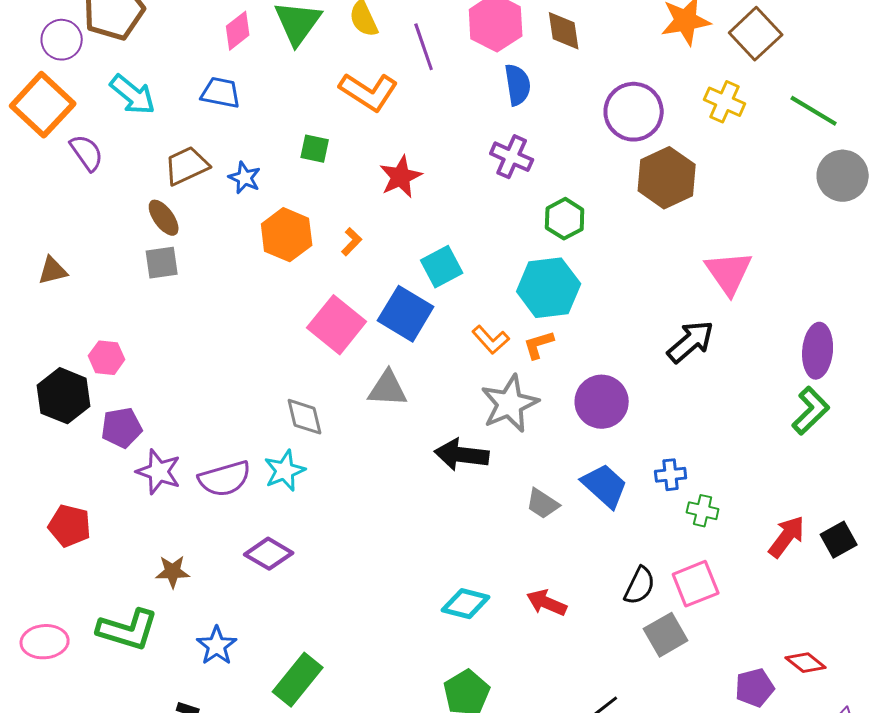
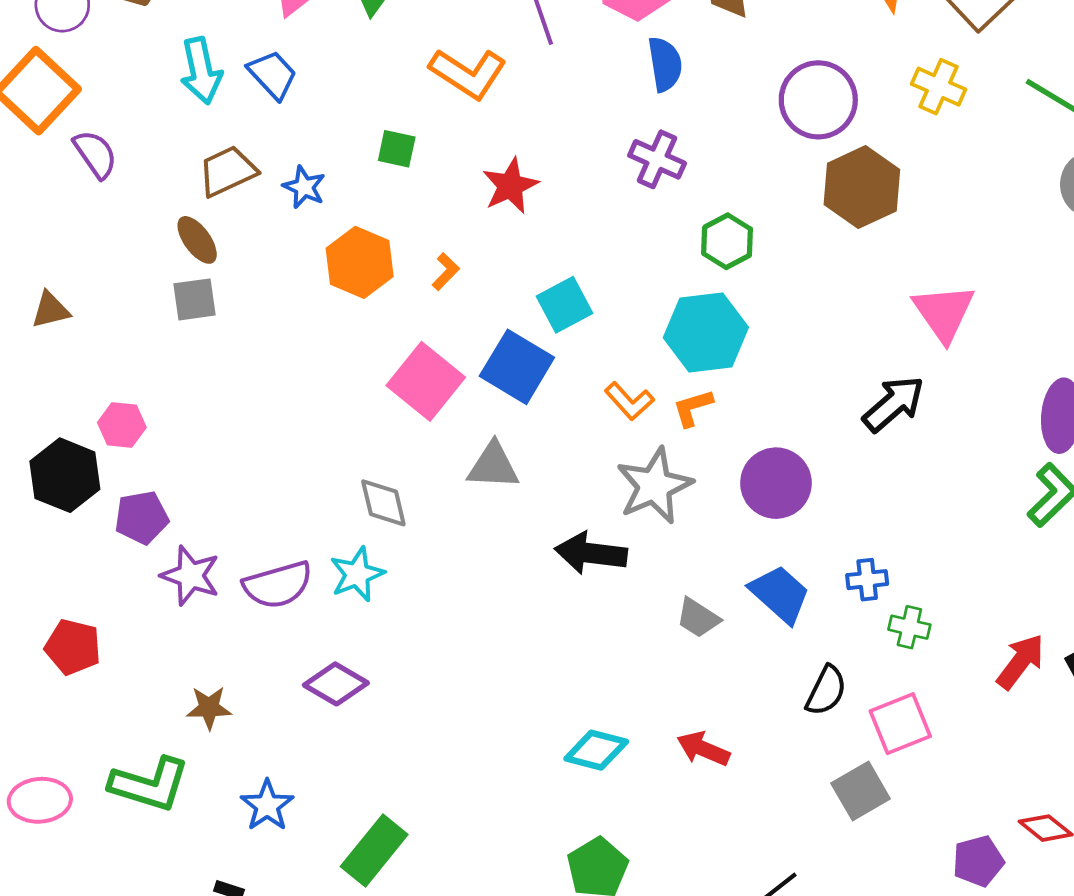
blue trapezoid: (221, 93) -> (272, 75), turned 36
cyan arrow: (133, 95) -> (201, 71), moved, turned 39
black semicircle: (640, 586) -> (826, 691), moved

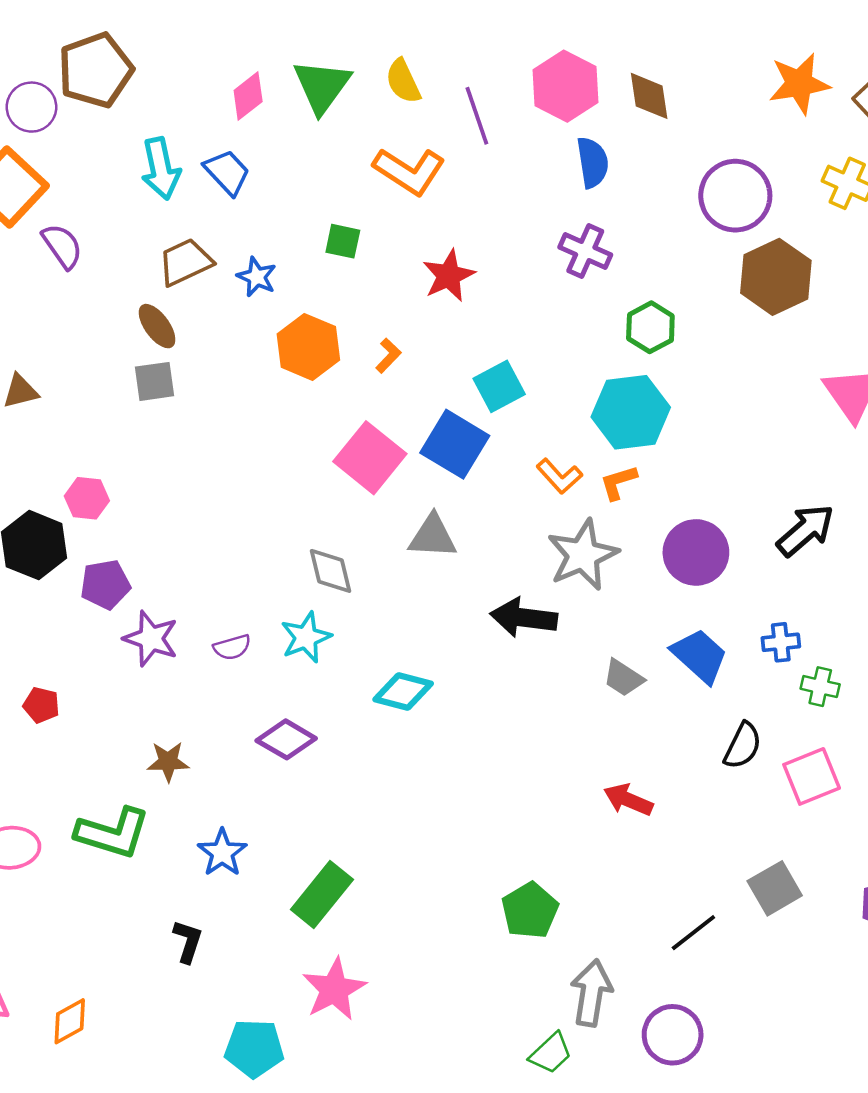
black arrow: (894, 404) -> (805, 530), moved
purple semicircle: (278, 585) -> (232, 647), size x0.6
red pentagon: (73, 647) -> (41, 705), size x0.7
cyan diamond: (596, 750) -> (403, 691), moved
gray square: (861, 791) -> (775, 888), moved

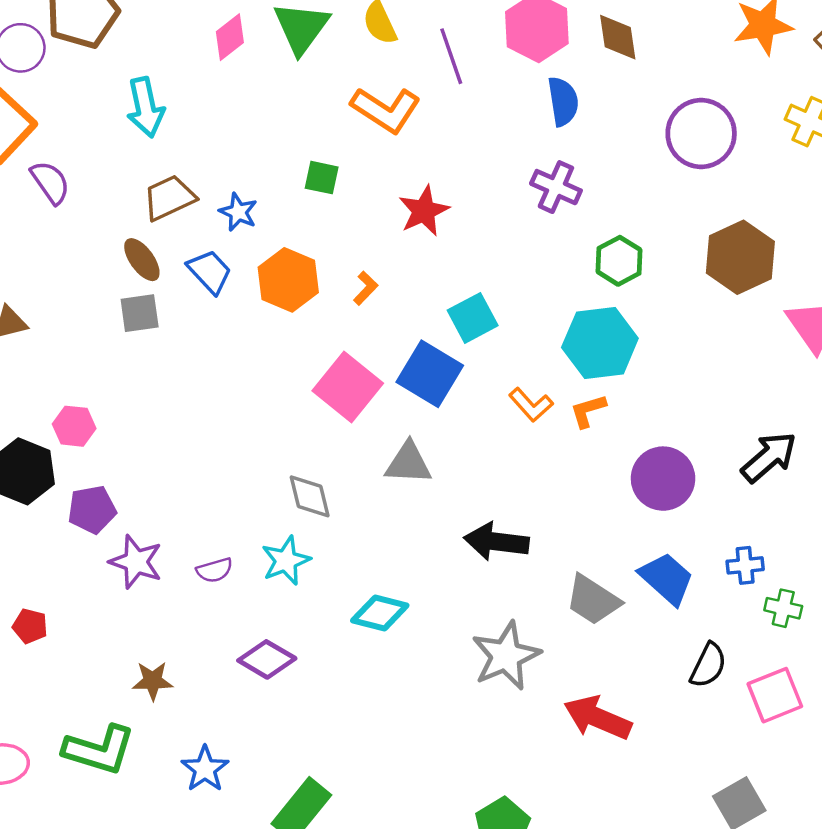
blue trapezoid: (227, 172) -> (210, 272), moved
brown hexagon: (776, 277) -> (740, 257), moved
gray star: (583, 555) -> (506, 656), moved
gray trapezoid: (623, 678) -> (593, 600), size x1.4
red arrow: (628, 800) -> (598, 718), size x1.4

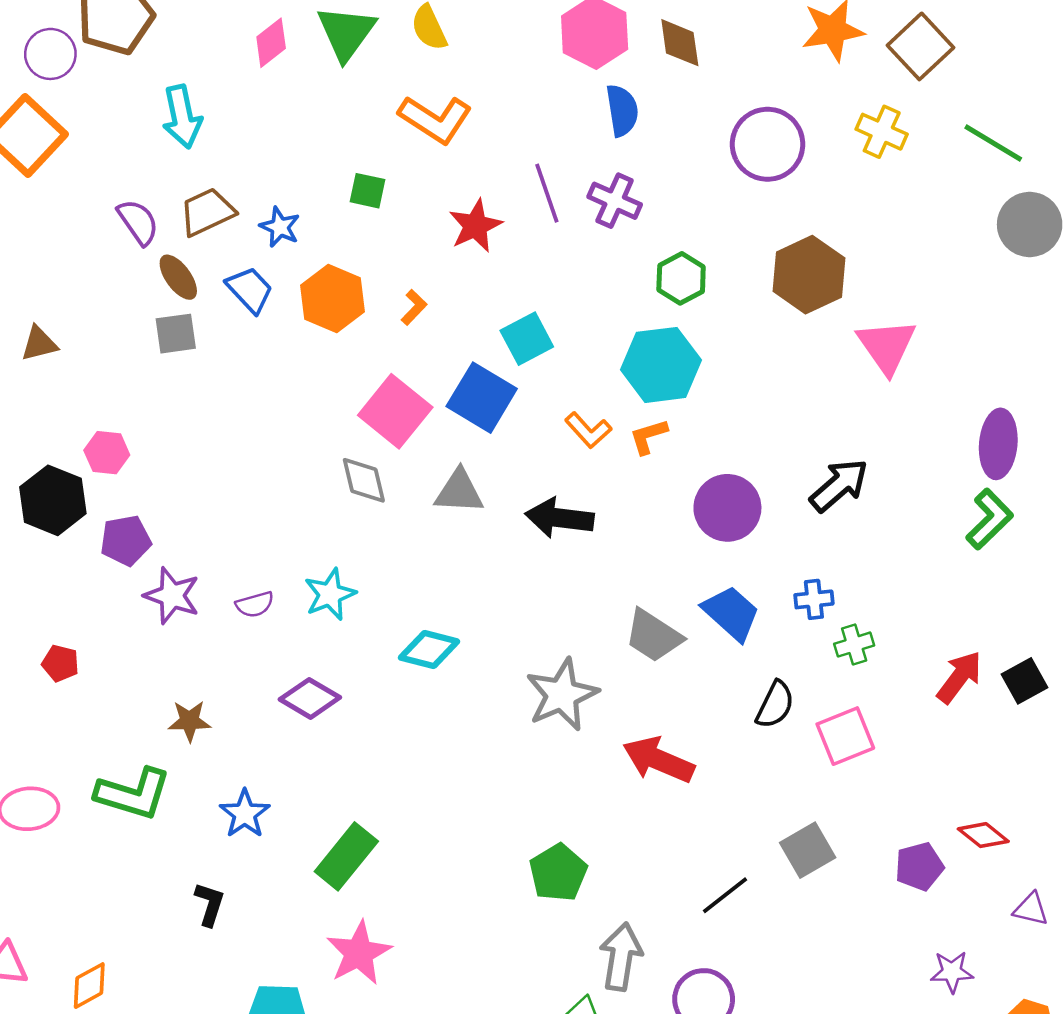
purple line: (451, 56) -> (547, 193), moved
purple semicircle: (50, 182) -> (138, 222), moved
gray diamond: (310, 496) -> (364, 480), moved
black arrow: (496, 542) -> (559, 518), moved
green cross: (783, 608) -> (854, 645), turned -30

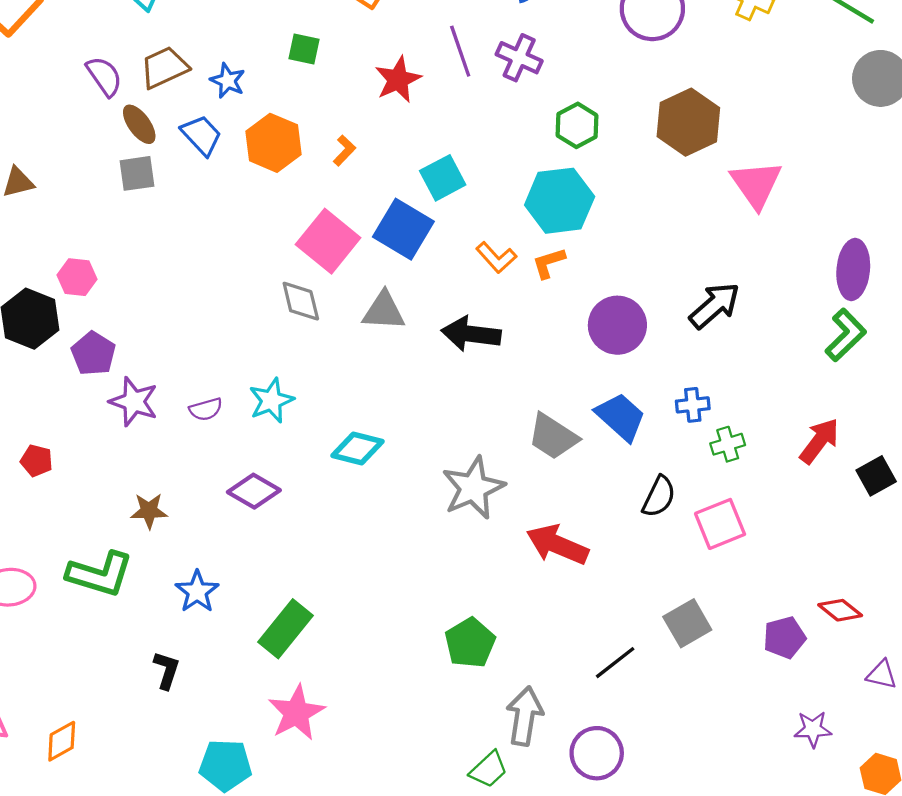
purple pentagon: (126, 540) -> (93, 354), turned -30
red arrow: (959, 677) -> (819, 441), moved

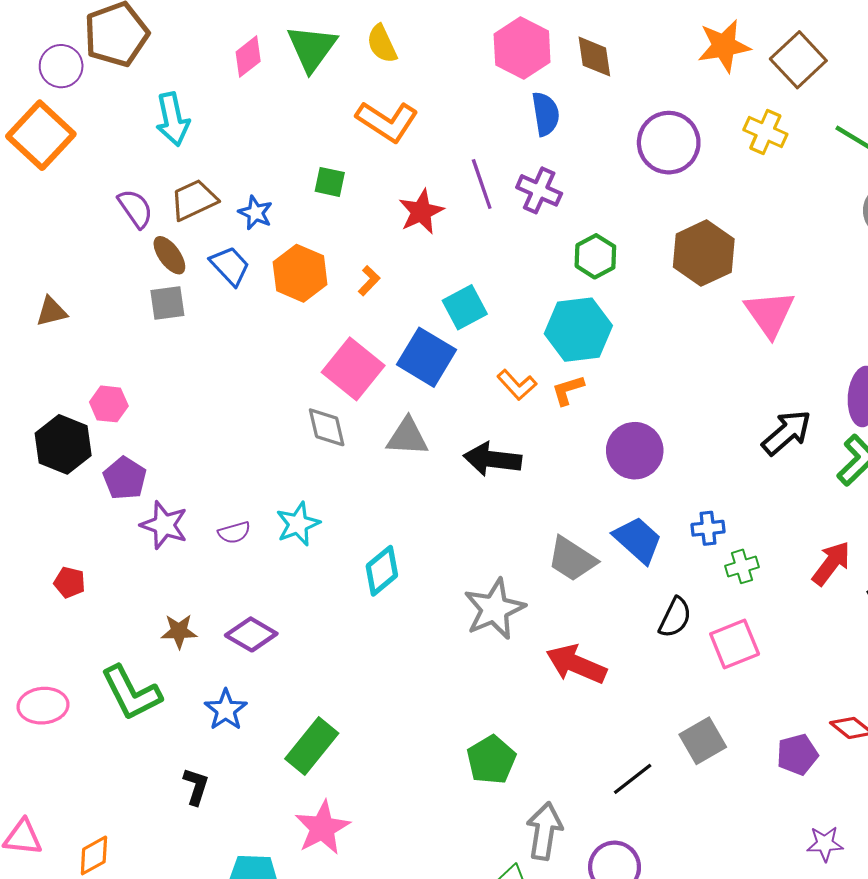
black arrow: (715, 306) -> (787, 433), moved
cyan diamond: (358, 449) -> (382, 571), turned -54
purple diamond: (254, 491) -> (251, 634), moved
green L-shape: (100, 574) -> (131, 693), turned 46

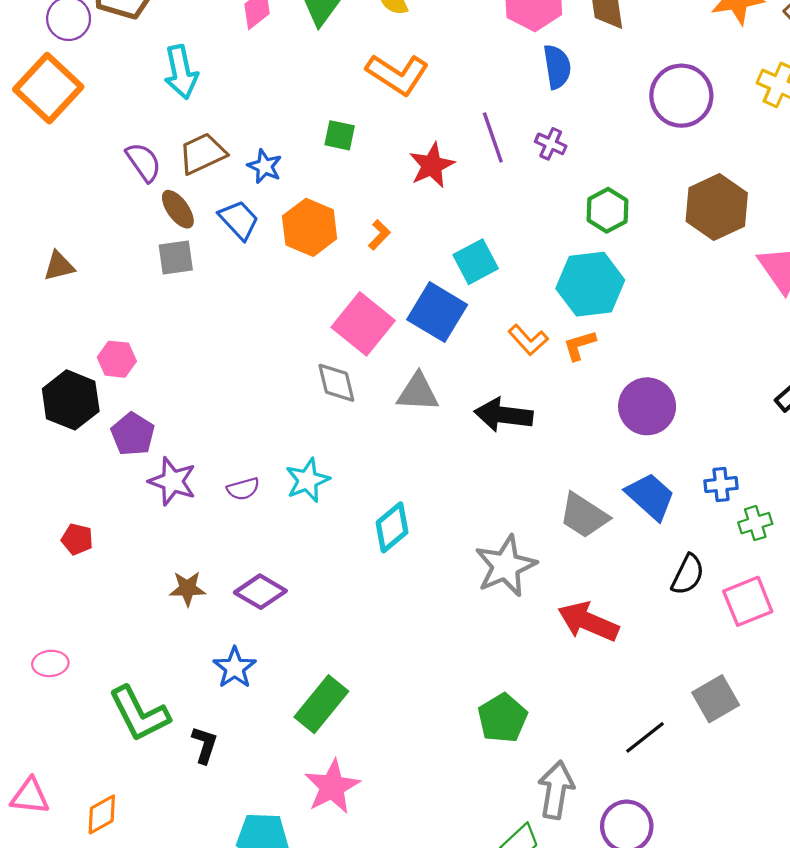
purple cross: (539, 190) -> (551, 144), size x0.7
green L-shape: (131, 693) -> (139, 714), moved
pink ellipse: (43, 706) -> (50, 663), size x0.7

